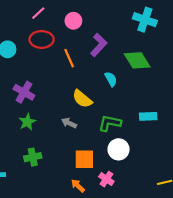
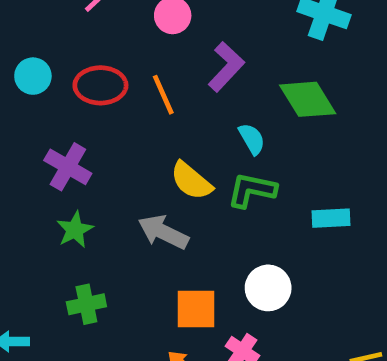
red ellipse: (42, 39) -> (100, 85), moved
gray arrow: (69, 123) -> (163, 232), size x1.5
green L-shape: (110, 123) -> (252, 190), moved

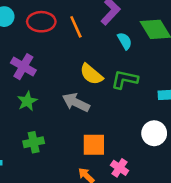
cyan semicircle: (252, 139) -> (125, 41), moved
white circle: (268, 288) -> (154, 133), moved

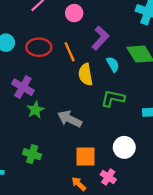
yellow semicircle: (91, 74) -> (86, 75), moved, turned 40
green star: (27, 101) -> (35, 110), moved
white circle: (154, 133) -> (124, 147), moved
green cross: (34, 142) -> (32, 154), turned 30

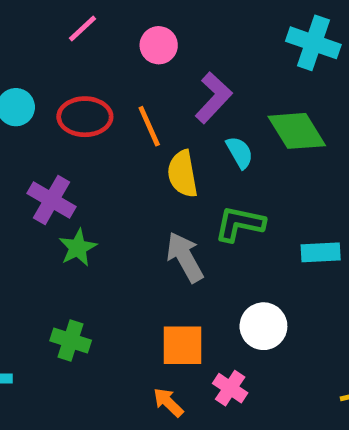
gray arrow: (70, 119) -> (185, 257), moved, turned 35

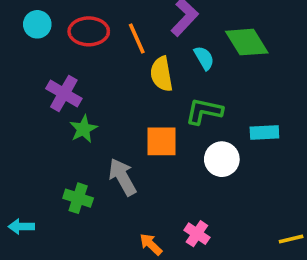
gray arrow: (185, 257) -> (122, 177), moved
white circle: (263, 326) -> (222, 159), moved
orange square: (182, 345) -> (161, 141), moved

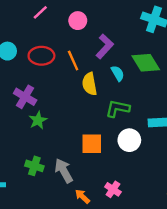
orange square: (161, 141) -> (92, 144), moved
gray arrow: (122, 177) -> (64, 171), moved

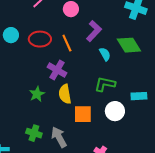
yellow semicircle: (89, 84) -> (65, 94), moved
purple cross: (25, 97) -> (57, 70), moved

